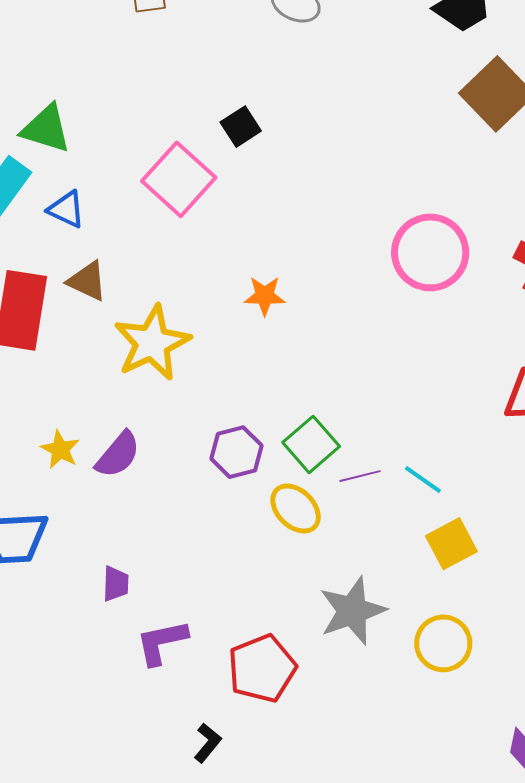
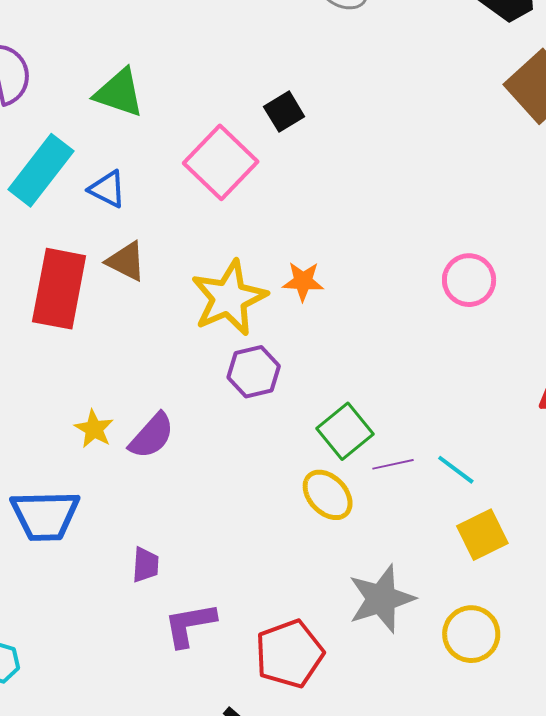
green triangle: (46, 129) -> (119, 93), moved
pink circle: (430, 252) -> (469, 280), moved, size x0.7
yellow star: (152, 343) -> (229, 298), moved
purple hexagon: (236, 452) -> (254, 372), moved

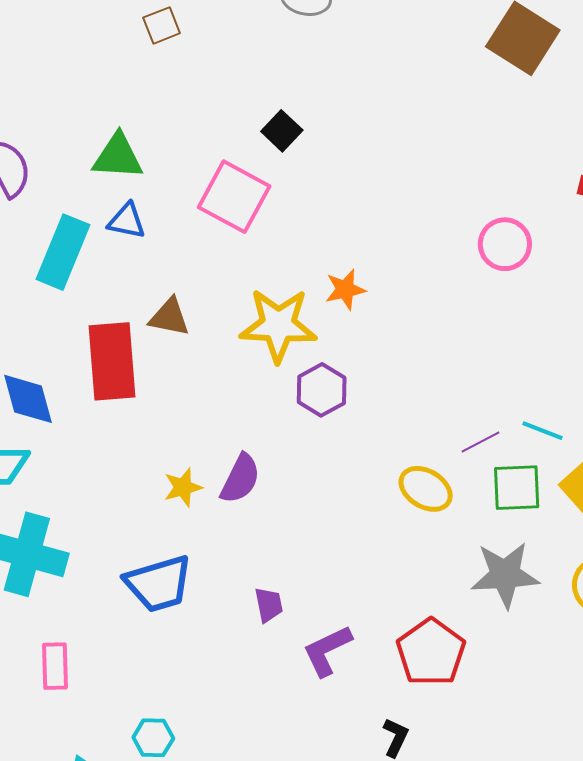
blue triangle: (107, 189) -> (127, 221), moved
yellow star: (229, 298) -> (278, 325), turned -30
yellow star: (94, 429) -> (183, 487), turned -30
green square: (345, 431) -> (517, 488), moved, turned -38
gray star: (381, 599) -> (505, 575), turned 30

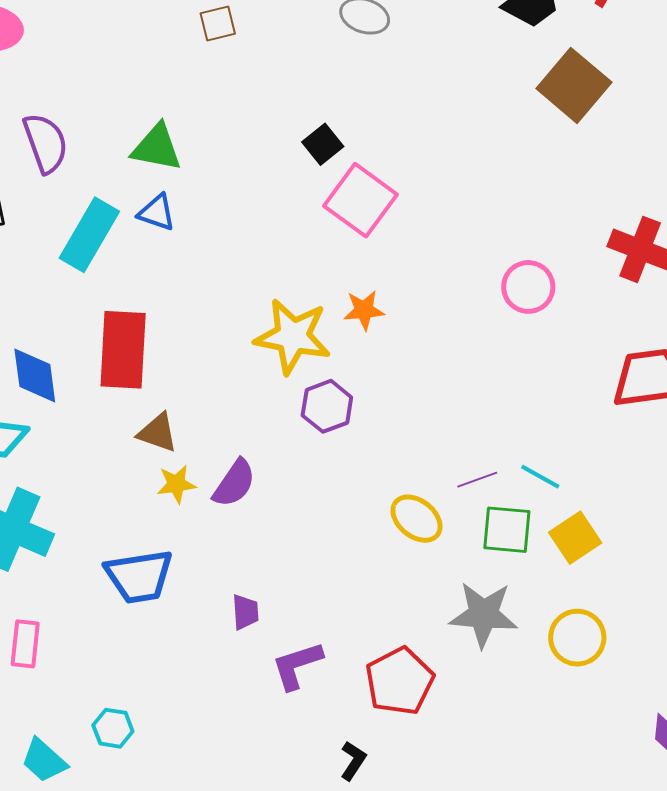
pink square: (234, 197) -> (360, 200), moved
brown triangle: (169, 317) -> (158, 433), moved

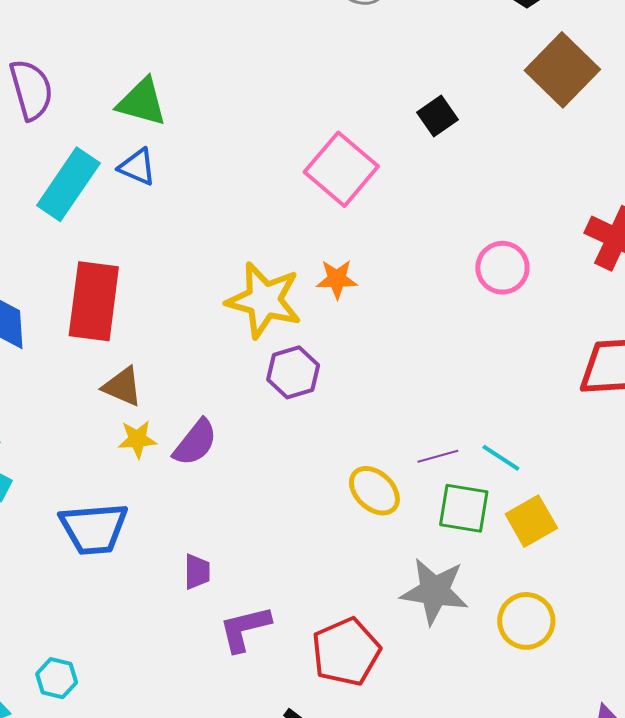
black square: (323, 144) -> (438, 116), moved

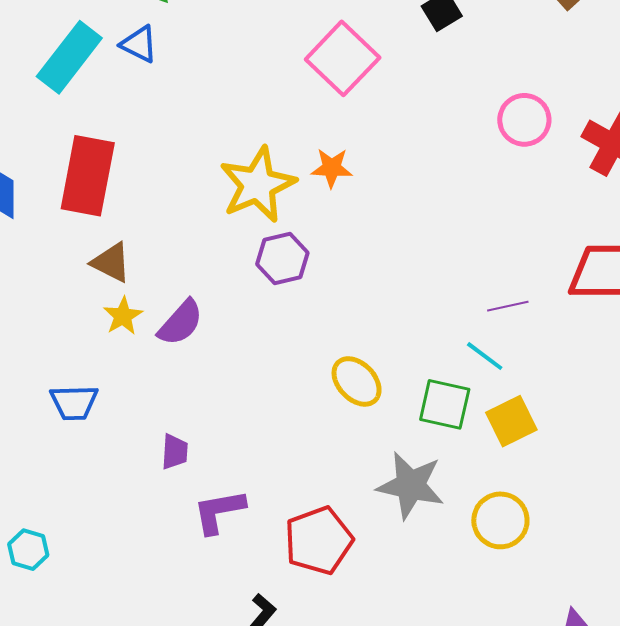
pink circle: (502, 268) -> (524, 120), moved
yellow star: (264, 300) -> (258, 185), turned 30
yellow star: (137, 439) -> (123, 316), turned -30
purple line: (438, 456) -> (508, 306), moved
blue trapezoid: (94, 528) -> (74, 403), size x0.7

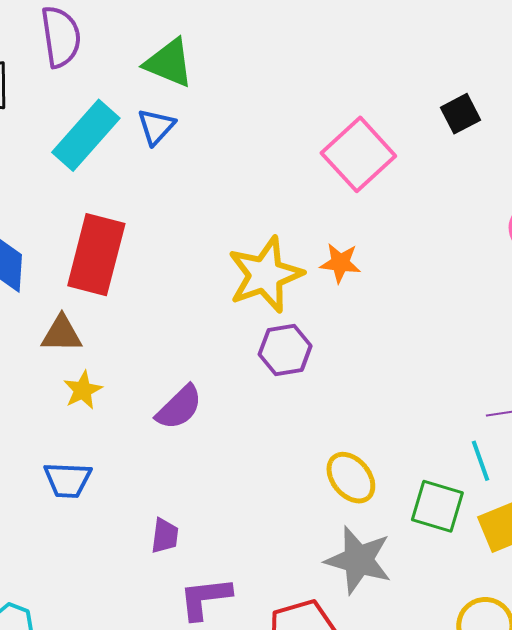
blue triangle: (139, 44) -> (156, 127), turned 42
brown triangle: (111, 263) -> (62, 334), moved, turned -30
yellow star: (123, 316) -> (83, 390), moved
cyan line: (485, 356) -> (480, 461), turned 30
gray star: (410, 485) -> (358, 560), moved

